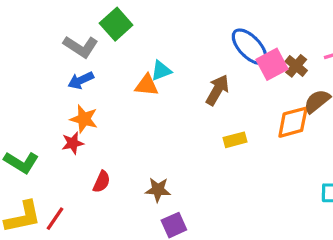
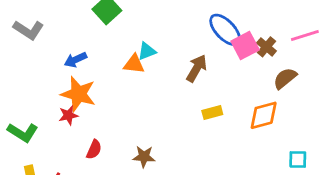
gray L-shape: (81, 47) -> (28, 30), moved
orange star: (84, 119) -> (78, 94), size x1.4
orange diamond: (293, 122) -> (264, 115), moved

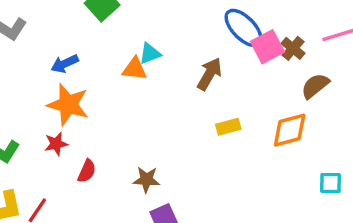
red star: (68, 115) -> (56, 144), moved

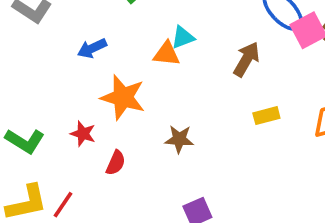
orange star: (68, 105) -> (123, 97), moved
red star: (56, 144) -> (83, 134), turned 30
brown star: (146, 180) -> (179, 139), moved

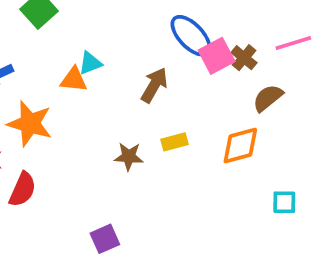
brown star: (179, 139) -> (129, 157), moved
red semicircle: (116, 163) -> (23, 189), size x1.4

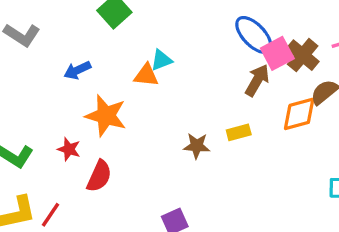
brown cross: (244, 58) -> (303, 55), size x1.4
brown arrow: (154, 85) -> (257, 80), moved
orange diamond: (240, 146) -> (299, 114), moved

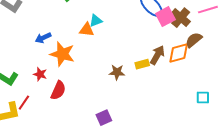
blue arrow: (77, 70) -> (43, 38), moved
brown arrow: (257, 80) -> (157, 55), moved
red line: (50, 215) -> (24, 103), moved

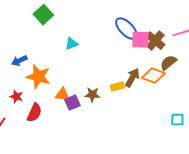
pink square: (165, 17) -> (140, 40), turned 30
orange triangle: (87, 30) -> (62, 95), moved
orange diamond: (179, 53) -> (153, 76), turned 35
purple square: (104, 118) -> (72, 103), moved

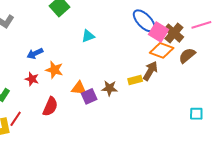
pink square: (140, 40) -> (159, 32), turned 30
orange diamond: (153, 76) -> (162, 50), moved
orange star: (38, 77) -> (54, 70), size x0.7
red star: (16, 97) -> (32, 79), moved

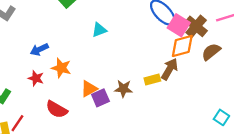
orange diamond: (162, 50) -> (182, 46), turned -35
orange triangle: (79, 88) -> (89, 89), turned -35
red semicircle: (50, 107) -> (57, 109), turned 96
cyan square: (196, 114) -> (221, 117), turned 32

